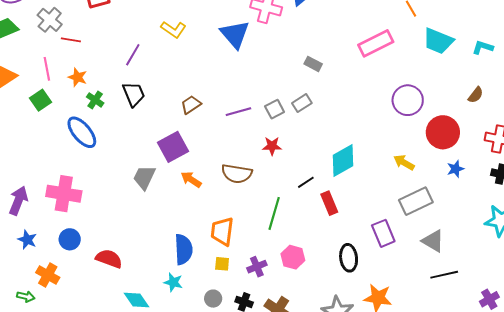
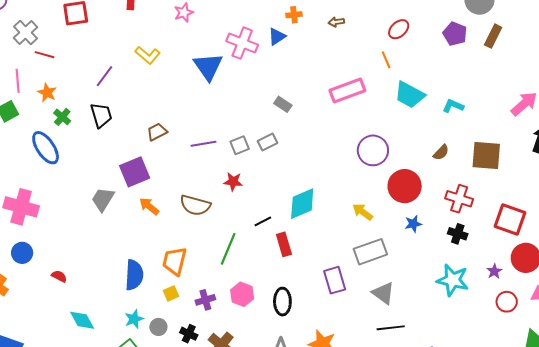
black ellipse: (349, 258) -> (282, 302), moved
red semicircle: (109, 259) -> (59, 276), size x0.6
yellow square: (222, 264) -> (171, 293), turned -35
cyan star: (173, 282) -> (134, 319), moved, turned 30

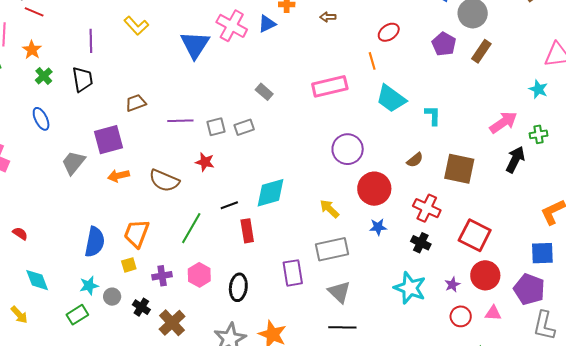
purple line: (104, 76) -> (91, 41), turned -45
cyan L-shape: (453, 106) -> (433, 115), turned 60
blue ellipse: (46, 148) -> (41, 119), moved, size x0.7
orange arrow: (149, 206) -> (118, 176), turned -60

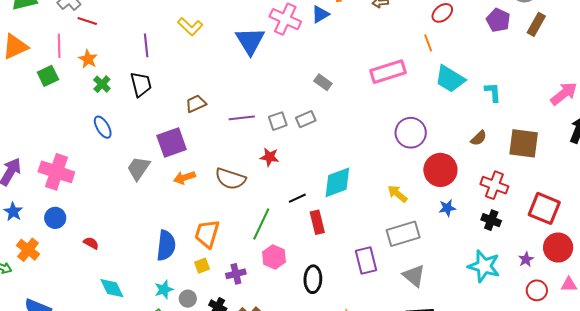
pink hexagon: (199, 275) -> (274, 257), moved

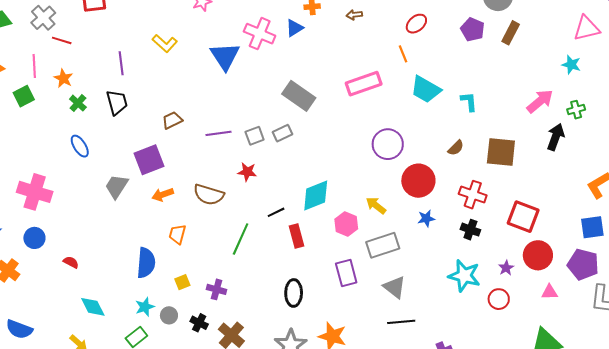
gray rectangle: (323, 82) -> (299, 96), size x1.8
orange trapezoid: (207, 234) -> (177, 234), moved, size x0.7
pink hexagon: (274, 257) -> (346, 224), moved
purple cross: (236, 274) -> (217, 289), turned 30
red circle: (537, 290) -> (499, 299), moved

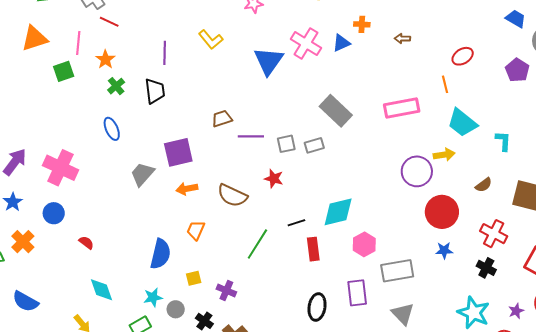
brown trapezoid: (172, 120) -> (222, 119), moved
yellow arrow: (376, 205) -> (444, 155), moved, turned 125
black ellipse: (294, 293) -> (317, 307), moved

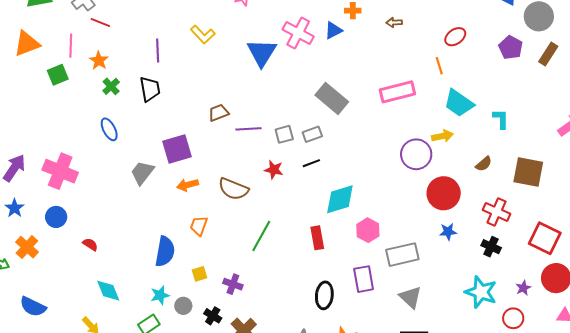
black line: (296, 223) -> (311, 163), moved

